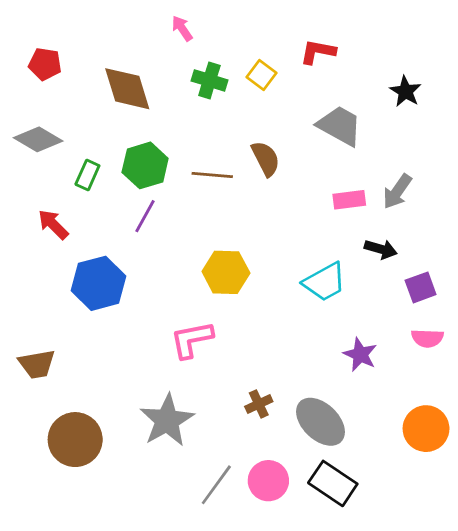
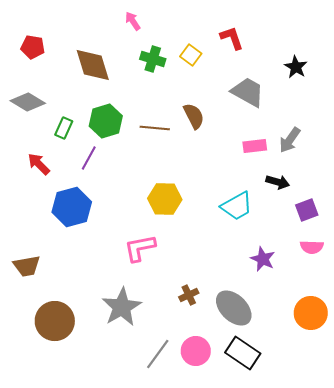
red L-shape: (318, 52) -> (232, 38), turned 60
purple line: (145, 216) -> (89, 158), moved

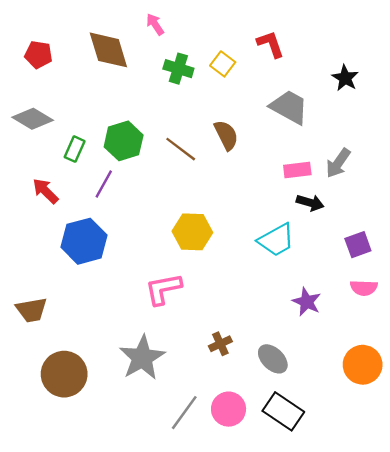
brown diamond: (93, 65) -> (108, 50), moved
brown line: (155, 128) -> (181, 149), turned 32
black arrow: (278, 182) -> (310, 203), moved
gray ellipse: (234, 308) -> (273, 359), size x0.7

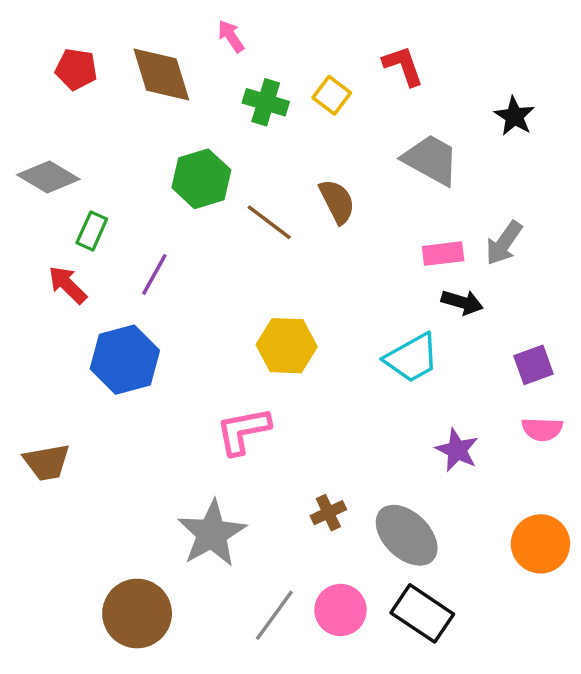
red pentagon: (38, 55) -> (76, 69), moved
green hexagon: (124, 141) -> (201, 179), moved
green rectangle: (75, 149) -> (92, 231), moved
gray ellipse: (273, 359) -> (407, 535), size x1.4
brown circle: (64, 374) -> (137, 613), moved

